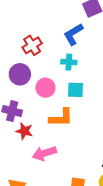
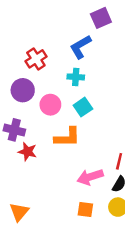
cyan square: (76, 90) -> (83, 107), turned -36
pink arrow: (44, 153) -> (90, 177), moved

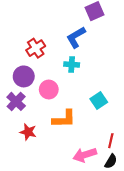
cyan square: (83, 107) -> (99, 100), moved
purple cross: (14, 130) -> (16, 101), moved, turned 30

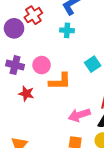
purple circle: (24, 76) -> (14, 28), moved
pink circle: (49, 90) -> (42, 65), moved
purple cross: (16, 101) -> (15, 65), turned -30

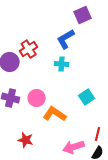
orange L-shape: (60, 81) -> (55, 114), turned -145
red star: (26, 94) -> (26, 140), moved

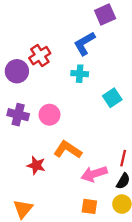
cyan square: (87, 97) -> (112, 98), moved
orange L-shape: (55, 114) -> (68, 150), moved

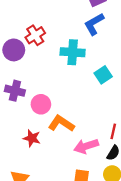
blue L-shape: (85, 43) -> (94, 24), moved
cyan cross: (80, 74) -> (73, 52), size x1.5
pink circle: (49, 115) -> (41, 104), moved

